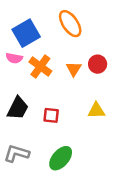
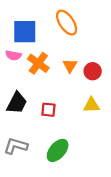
blue square: (26, 33) -> (25, 32), turned 30
red circle: (98, 64) -> (93, 71), moved

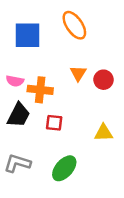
pink semicircle: (13, 55) -> (15, 81), moved
orange cross: (38, 63) -> (40, 90), moved, turned -30
yellow triangle: (91, 105) -> (104, 133), moved

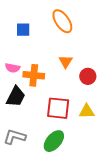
blue square: (28, 35) -> (23, 30), size x0.6
red circle: (104, 80) -> (88, 76), moved
red square: (54, 123) -> (58, 108), moved, size x1.6

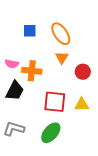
orange ellipse: (62, 21) -> (61, 34), moved
blue square: (23, 30) -> (30, 31), moved

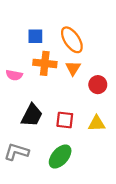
orange cross: (32, 71) -> (45, 63), moved
black trapezoid: (15, 91) -> (32, 115), moved
red square: (55, 102) -> (65, 120), size x0.7

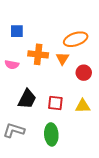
blue square: (35, 36) -> (17, 31), moved
orange ellipse: (72, 40) -> (76, 39), moved, turned -75
green ellipse: (60, 156) -> (51, 134), turned -45

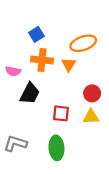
blue square: (17, 31) -> (36, 34), moved, turned -32
red circle: (84, 73) -> (92, 93), moved
black trapezoid: (27, 99) -> (30, 93), moved

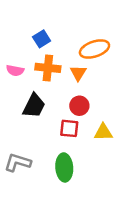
pink semicircle: (13, 71) -> (15, 70), moved
red circle: (92, 93) -> (79, 106), moved

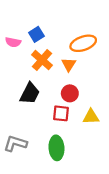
orange cross: (48, 68) -> (42, 60), turned 35
pink semicircle: (15, 70) -> (13, 42), moved

